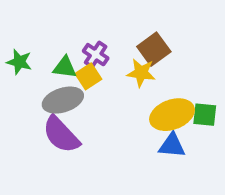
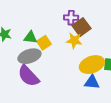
purple cross: (96, 55) -> (71, 18), moved, turned -32

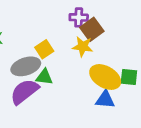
green triangle: (30, 37) -> (44, 77), moved
yellow ellipse: (92, 65) -> (105, 77), turned 50
purple semicircle: (28, 76) -> (24, 92), turned 95

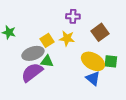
brown square: (92, 29) -> (100, 32), moved
yellow star: (83, 47) -> (67, 38), moved
blue triangle: (105, 99) -> (93, 78), turned 35

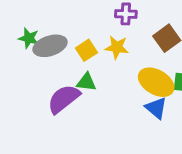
gray ellipse: (33, 53) -> (50, 46), moved

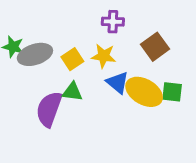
purple semicircle: (64, 99) -> (49, 109), turned -32
blue triangle: (156, 108) -> (118, 83), moved

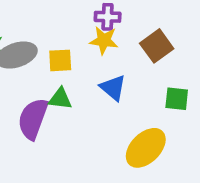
yellow star: (104, 56) -> (104, 40), moved
yellow square: (72, 59) -> (60, 60), turned 30
yellow ellipse: (144, 92) -> (146, 148), moved, turned -75

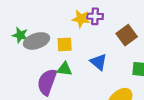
yellow star: (104, 40) -> (81, 19), moved

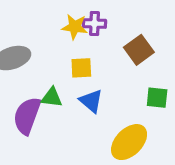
yellow square: (65, 44) -> (81, 68), moved
blue triangle: (99, 62) -> (91, 101), moved

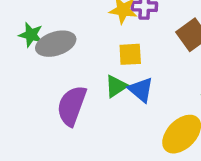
green triangle: (52, 98) -> (116, 86), moved, turned -40

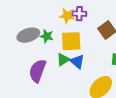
green star: (31, 35) -> (47, 36), moved
yellow square: (130, 54) -> (71, 41), size x1.5

